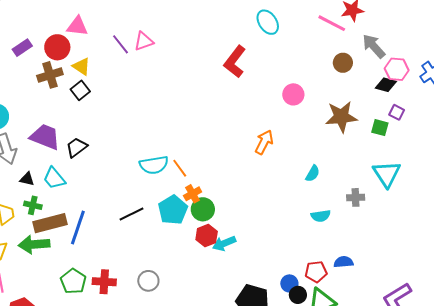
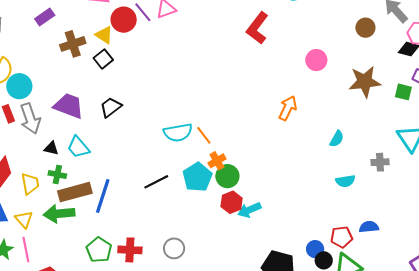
red circle: (57, 47) -> (124, 20), moved
black trapezoid: (77, 147) -> (111, 107), moved

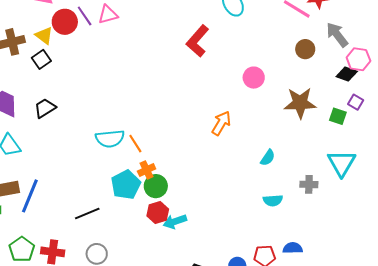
black line: (156, 182) -> (87, 214), moved

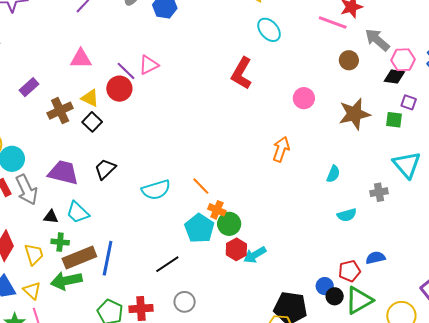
red circle: (65, 22) -> (119, 89), moved
cyan semicircle: (110, 139) -> (156, 190), moved
orange cross: (147, 170) -> (217, 210), turned -30

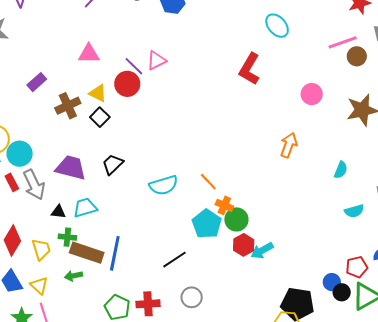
pink line: (333, 22) -> (343, 42), moved, turned -40
cyan trapezoid: (78, 212) -> (85, 208), turned 120
brown rectangle: (79, 257) -> (87, 253), turned 40
green arrow: (66, 281) -> (73, 276), size x0.6

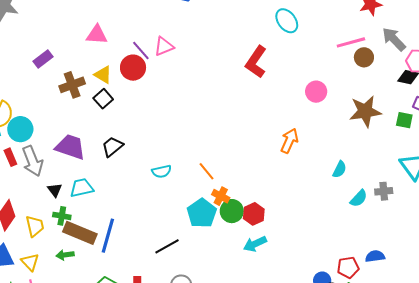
cyan semicircle: (164, 185) -> (162, 171), size x0.7
cyan semicircle: (354, 211) -> (359, 198), moved, turned -36
black triangle: (58, 212) -> (55, 190), turned 42
red hexagon: (244, 245) -> (254, 214), moved

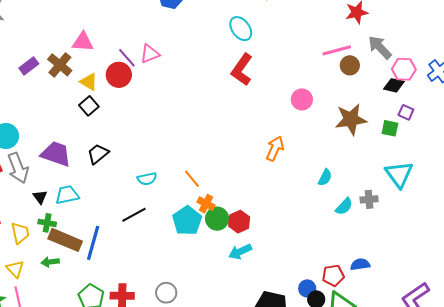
cyan ellipse: (287, 21) -> (241, 29), moved
brown cross: (72, 85) -> (60, 65), moved, turned -30
black line: (167, 246) -> (134, 215), moved

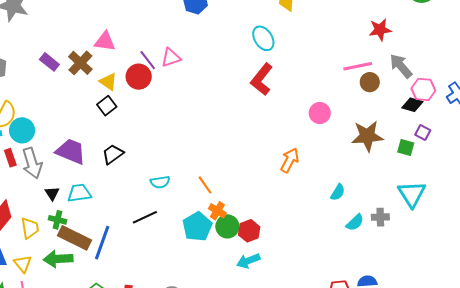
purple rectangle: (29, 66) -> (49, 62), turned 72
green arrow: (50, 262) -> (58, 259), size x1.6

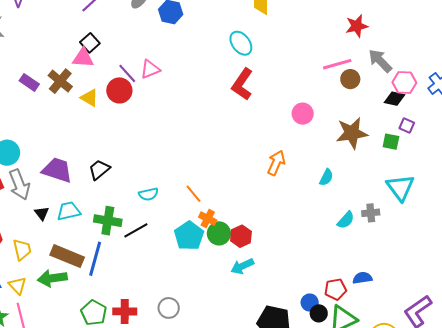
black square: (107, 106) -> (90, 43), moved
cyan semicircle: (338, 192) -> (326, 177), moved
green cross: (58, 220) -> (108, 221), moved, size x1.5

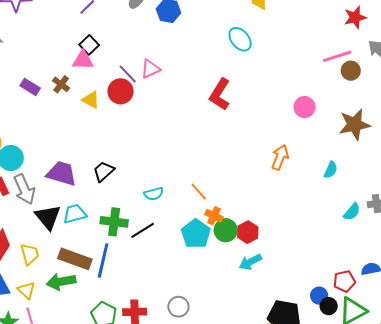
brown cross: (60, 81) -> (61, 84), size x0.7
red L-shape: (242, 84) -> (220, 94), moved
black triangle: (42, 213) -> (48, 217), size x1.8

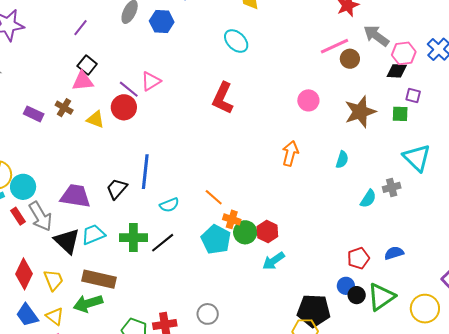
blue line: (103, 260) -> (145, 172), moved
red pentagon: (344, 281) -> (358, 258), moved

